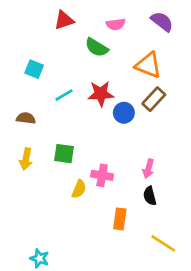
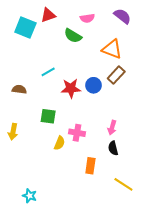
cyan square: (34, 69) -> (25, 27), moved, size x1.5
red star: (101, 94) -> (71, 88), moved
yellow arrow: (26, 159) -> (13, 132), moved

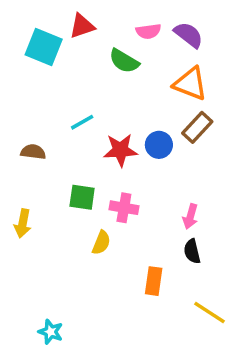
purple semicircle: (122, 16) -> (189, 35), moved
pink cross: (77, 133) -> (124, 208), moved

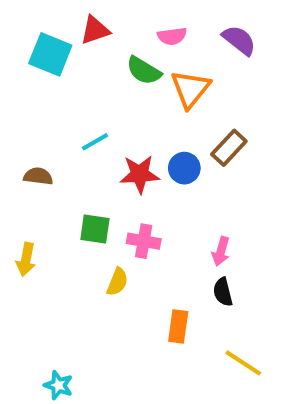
purple semicircle: (189, 35) -> (239, 40), moved
orange triangle: (190, 84) -> (190, 89), moved, turned 48

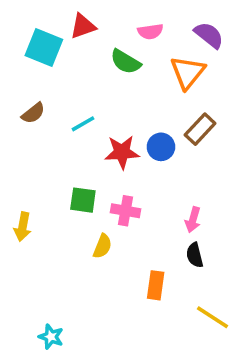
orange triangle: (190, 89) -> (188, 72), moved
brown semicircle: (38, 176) -> (33, 113), moved, turned 135

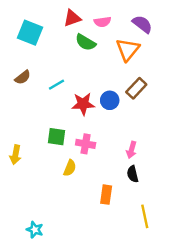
red triangle: (83, 26) -> (72, 18), moved
yellow line: (212, 317) -> (145, 216), turned 45

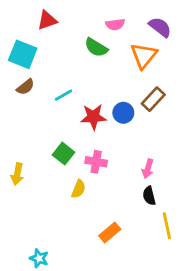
red triangle: (72, 18) -> (47, 20), moved
cyan square: (30, 33) -> (23, 54), moved
green square: (57, 137) -> (63, 154), turned 30
orange rectangle: (106, 195) -> (110, 232), moved, turned 42
yellow line: (145, 216) -> (167, 226), moved

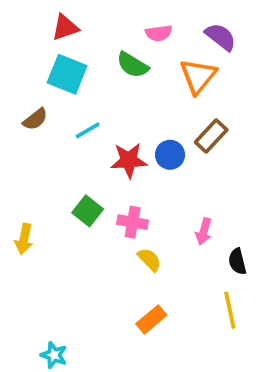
cyan square: (23, 54) -> (67, 74), moved
yellow semicircle: (78, 189) -> (149, 260), moved, turned -66
black semicircle: (149, 196) -> (237, 261), moved

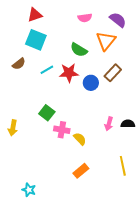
green semicircle: (133, 65) -> (79, 50), moved
red star: (129, 160) -> (69, 73), moved
pink cross: (133, 222) -> (62, 130), moved
black semicircle: (237, 261) -> (128, 124), moved, turned 104

